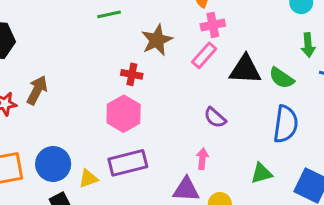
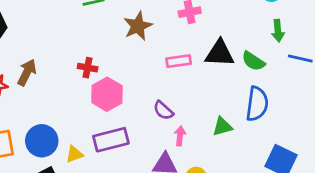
pink rectangle: (204, 55) -> (179, 61), moved, turned 40
red cross: (132, 74) -> (88, 68), moved
purple semicircle: (215, 118) -> (163, 110), moved
green triangle: (261, 173) -> (222, 127), moved

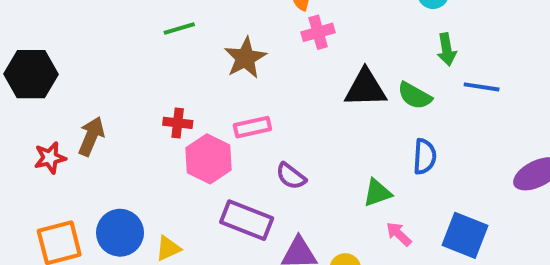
pink rectangle: (179, 61) -> (252, 127), moved
blue semicircle: (257, 104) -> (425, 157), size x0.7
pink arrow: (180, 136) -> (399, 234), moved, turned -48
purple rectangle: (111, 140) -> (247, 220), moved, turned 40

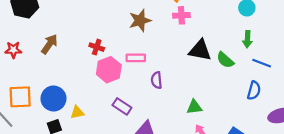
blue semicircle: (425, 157) -> (254, 91), moved
red star: (50, 158) -> (13, 50), moved
purple semicircle: (291, 176) -> (157, 80), moved, turned 35
purple rectangle: (247, 220) -> (122, 106), size x0.7

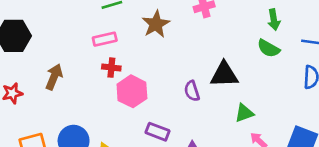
green arrow: (247, 39) -> (274, 20), moved
black triangle: (200, 50) -> (224, 75), moved
pink rectangle: (136, 58) -> (105, 39), moved

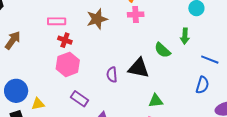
green semicircle: (269, 48) -> (162, 50), moved
red cross: (111, 68) -> (65, 40), moved
green triangle: (244, 113) -> (156, 101), moved

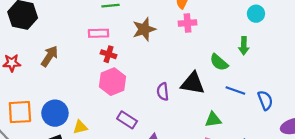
blue line: (210, 60) -> (235, 91), moved
blue semicircle: (202, 85) -> (265, 100), turned -36

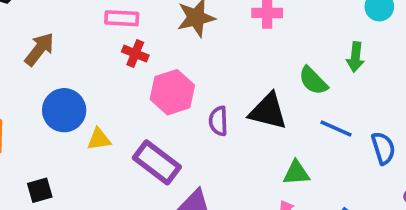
pink hexagon: (112, 82) -> (172, 92), moved
blue circle: (55, 113) -> (64, 110), moved
purple rectangle: (127, 120) -> (157, 162), size x1.4
yellow triangle: (80, 127) -> (99, 139), moved

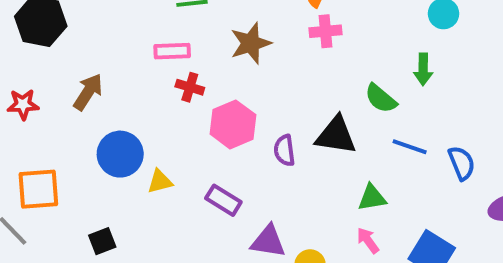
purple rectangle: (157, 162) -> (223, 200), size x0.7

